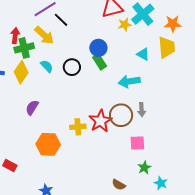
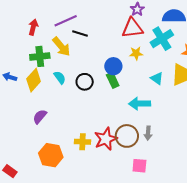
black line: (61, 20) -> (80, 33), turned -35
yellow star: (125, 25) -> (136, 53), moved
red arrow: (15, 36) -> (33, 27), moved

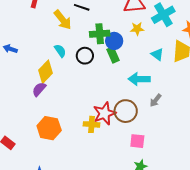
green cross: (40, 56) -> (100, 34), moved
yellow diamond: (34, 80) -> (46, 72), moved
gray arrow: (148, 133) -> (156, 100), moved, turned 32
yellow cross: (83, 142) -> (92, 124), moved

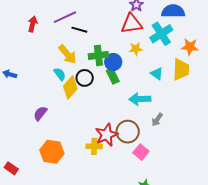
yellow arrow: (63, 20) -> (67, 54), moved
yellow diamond: (46, 72) -> (70, 87), moved
pink square: (137, 141) -> (141, 152), moved, turned 35

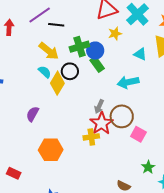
gray arrow: (157, 120) -> (99, 107), moved

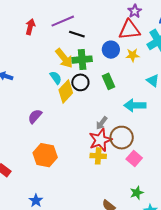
green cross: (79, 47) -> (82, 60), moved
blue circle: (95, 51) -> (111, 50), moved
yellow cross: (91, 137) -> (98, 156), moved

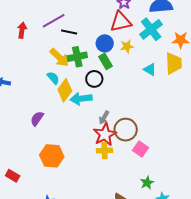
green rectangle: (109, 81) -> (106, 61), moved
black circle: (80, 82) -> (94, 79), moved
cyan arrow: (135, 105) -> (81, 99), moved

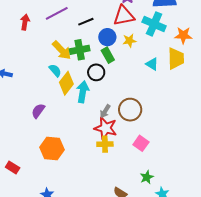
cyan cross: (151, 29) -> (154, 24), turned -30
black line: (69, 32) -> (86, 22), moved, turned -35
cyan arrow: (81, 99) -> (83, 92), turned 105
brown circle: (126, 130) -> (130, 110), moved
red star: (105, 135) -> (106, 128), turned -30

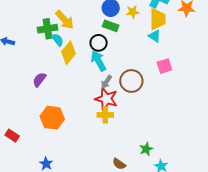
green cross: (80, 50) -> (48, 29), moved
green rectangle: (108, 55) -> (111, 26), turned -42
yellow trapezoid: (176, 58) -> (158, 19), moved
cyan arrow: (83, 92) -> (98, 61), moved, turned -40
pink square: (141, 143) -> (164, 66), moved, turned 35

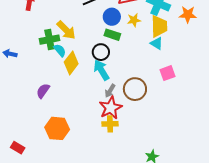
red star: (106, 99) -> (111, 108), turned 30

